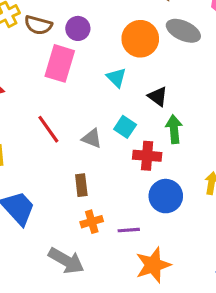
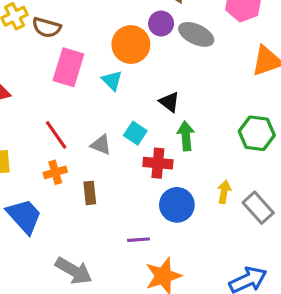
purple circle: (78, 28) -> (161, 24), moved
orange circle: (140, 39) -> (131, 45), moved
cyan triangle: (116, 78) -> (112, 81), moved
orange cross: (92, 222) -> (55, 172), moved

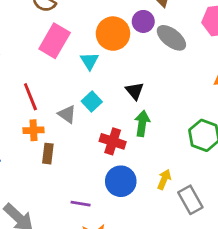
cyan square: (135, 133) -> (92, 101), moved
orange cross: (55, 172) -> (34, 130), moved

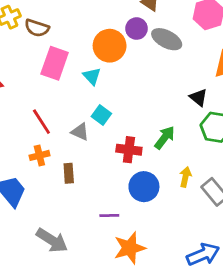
black triangle: (135, 91) -> (199, 97), moved
green arrow: (142, 123) -> (165, 138), moved, turned 40
orange cross: (34, 130) -> (39, 155), moved

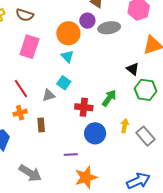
brown semicircle: (37, 28) -> (25, 15), moved
gray ellipse: (167, 39) -> (109, 28), turned -35
cyan triangle: (92, 76) -> (67, 56), moved
gray triangle: (80, 132) -> (49, 95), turned -40

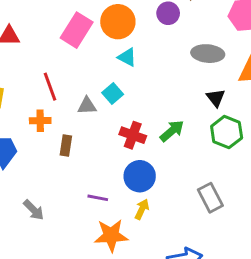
gray ellipse: (109, 28) -> (208, 54), moved
orange circle: (68, 33) -> (118, 22), moved
cyan triangle: (67, 56) -> (127, 57), turned -32
yellow arrow: (125, 126) -> (142, 209), moved
gray arrow: (30, 173) -> (34, 210), size x0.7

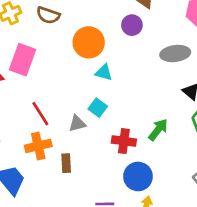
pink rectangle: (77, 30) -> (23, 60), moved
orange cross: (40, 121) -> (38, 146), size x1.4

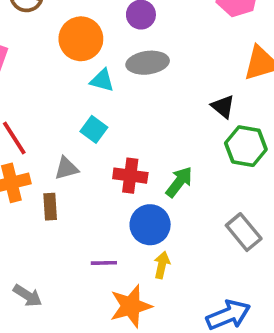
gray ellipse: (175, 53) -> (148, 63), moved
gray triangle: (77, 124) -> (66, 168), moved
green arrow: (158, 130) -> (179, 182), moved

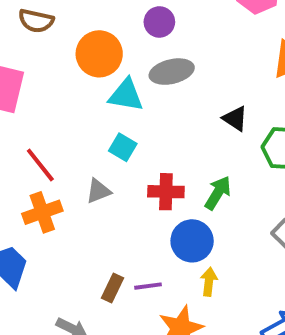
cyan triangle: (102, 80) -> (126, 95), size x1.4
black triangle: (223, 107) -> (235, 119), moved
brown rectangle: (50, 207) -> (113, 288), moved, turned 35

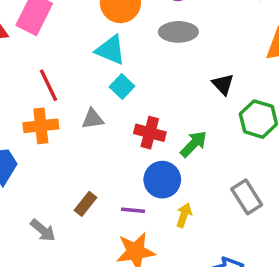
cyan triangle: (126, 95) -> (111, 50), moved
yellow arrow: (209, 282) -> (184, 215), moved
purple line: (148, 286) -> (133, 210), moved

